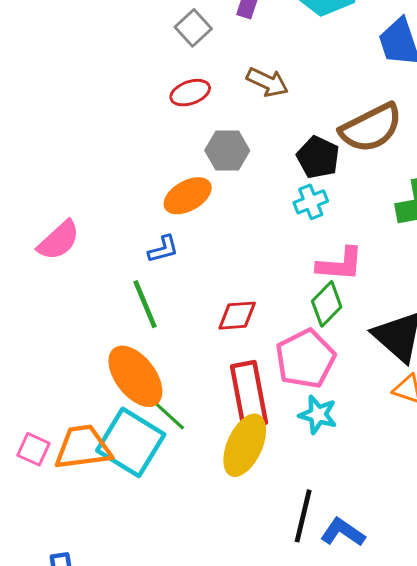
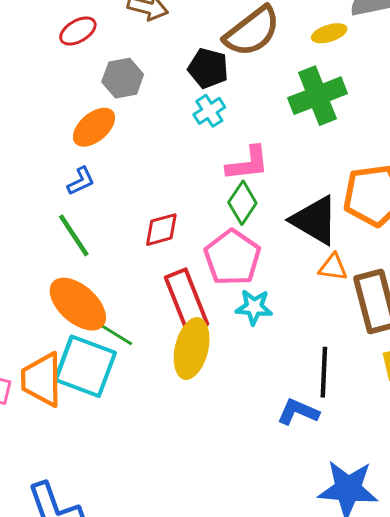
orange trapezoid: (83, 447) -> (42, 379), turned -72
black line: (303, 516) -> (324, 372), moved

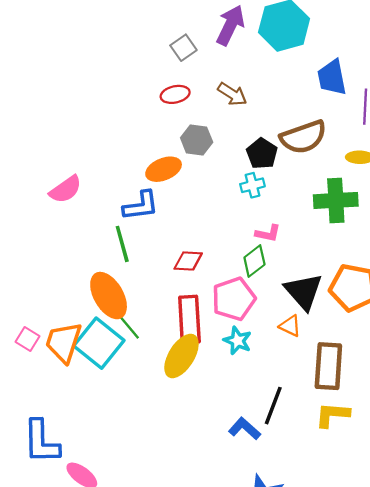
pink L-shape: (248, 163) -> (268, 233), size x0.7
blue L-shape: (81, 181) -> (141, 206), size x1.6
orange triangle: (333, 267) -> (290, 326), moved

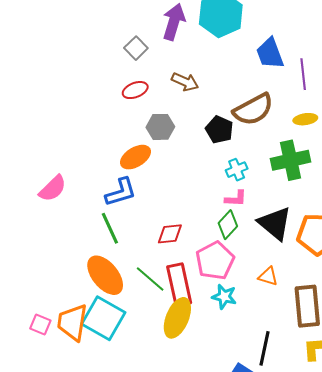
cyan cross: (252, 185) -> (237, 170), moved
black triangle: (303, 291) -> (275, 223), moved
green line: (126, 323) -> (150, 279), moved

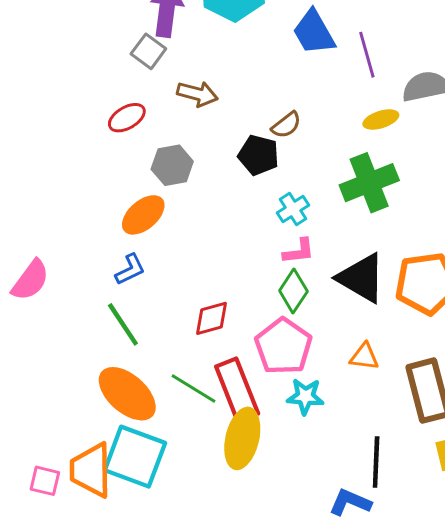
gray square: (136, 48) -> (148, 51), moved
brown semicircle: (253, 109) -> (286, 125), moved, size x0.5
blue L-shape: (121, 192) -> (130, 269), size x0.7

